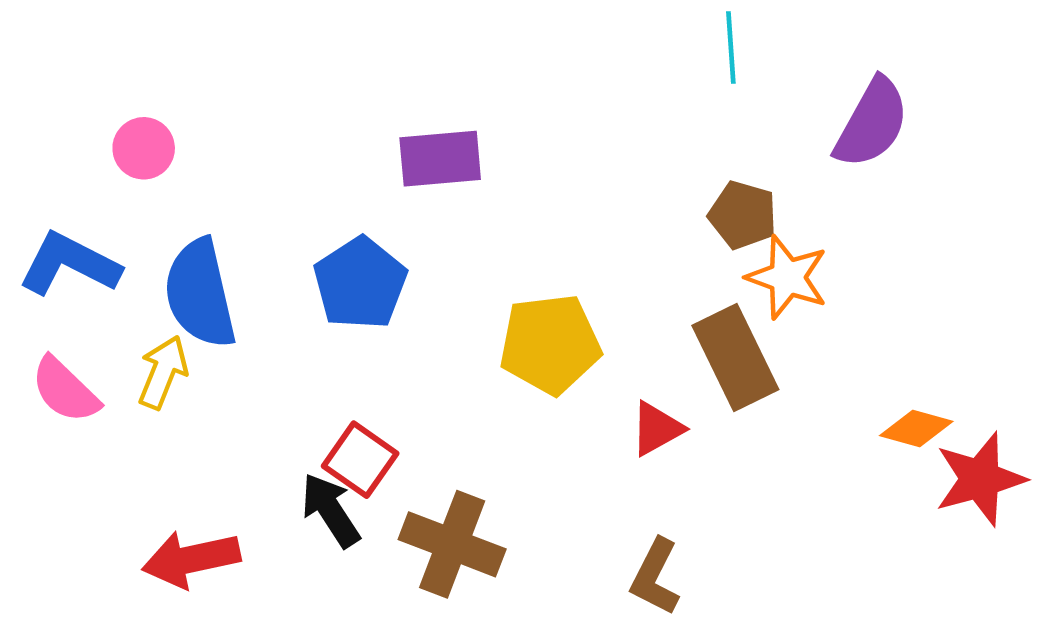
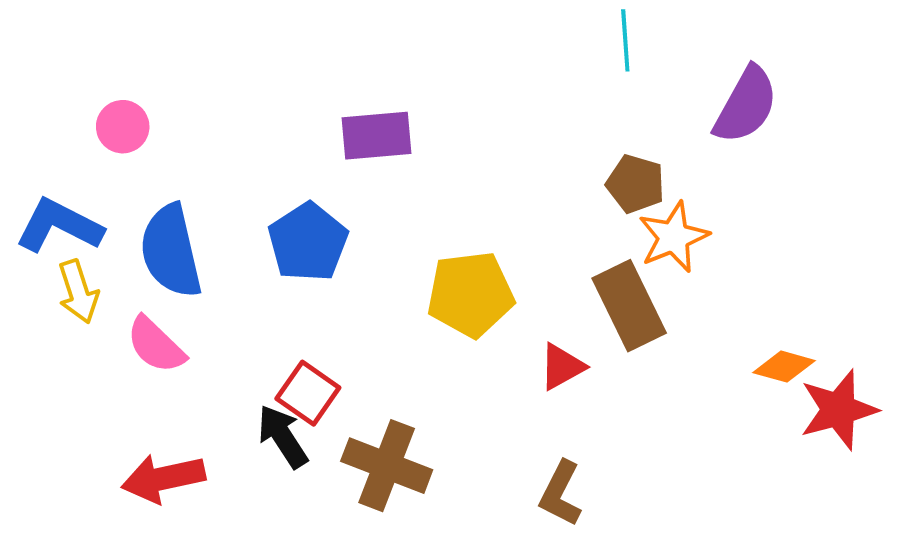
orange star: (787, 277) -> (674, 237), turned 30
yellow arrow: (163, 372) -> (78, 292), moved, turned 140
pink semicircle: (65, 390) -> (156, 345), moved

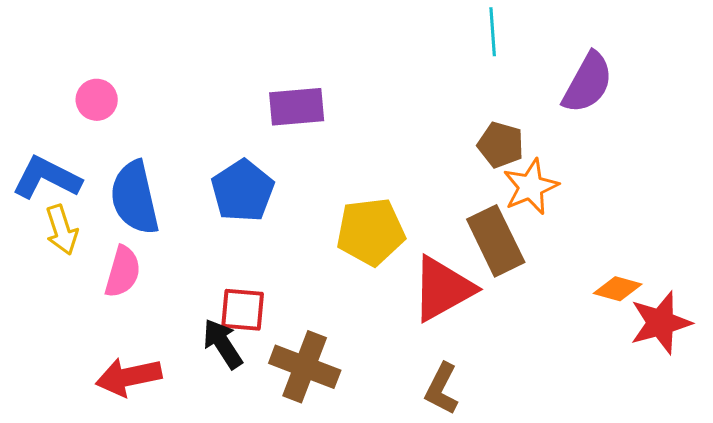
pink semicircle: (156, 345) -> (123, 272), turned -118
red triangle: (562, 367) -> (443, 289), size x1.8
red square: (308, 393) -> (243, 310), turned -30

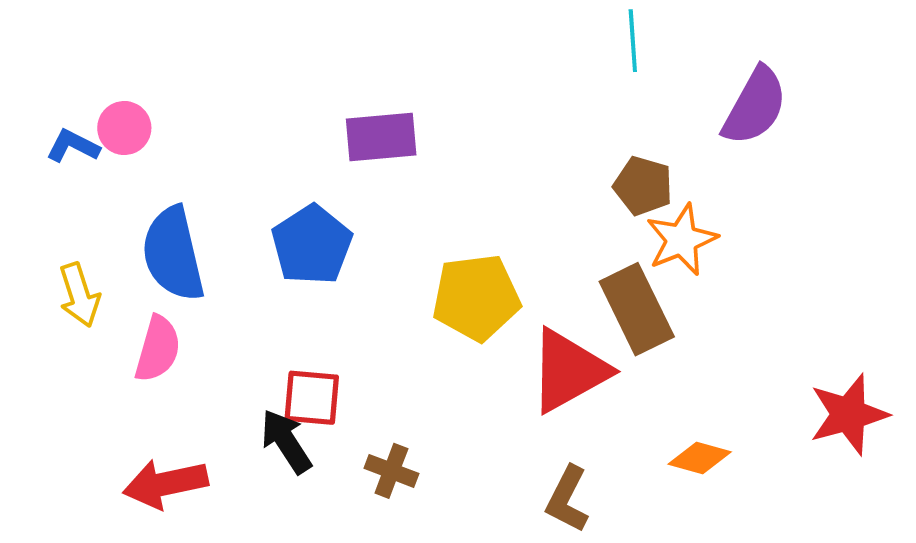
blue L-shape: (47, 178) -> (73, 146), moved, size x0.6
orange diamond: (618, 289) -> (700, 458), moved
brown cross: (305, 367) -> (391, 471), size x0.6

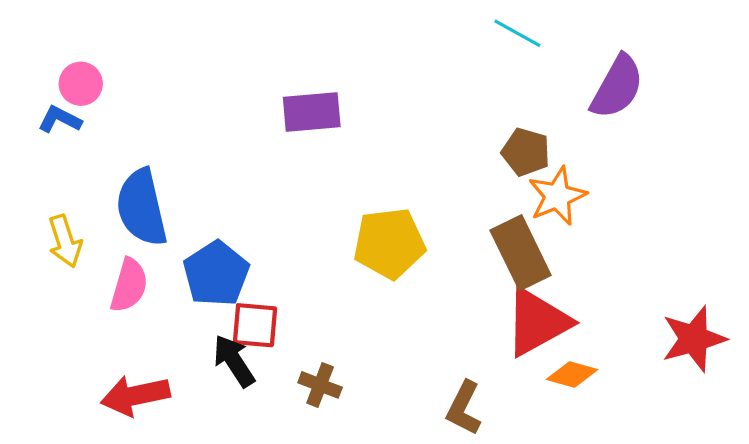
cyan line: (633, 41) -> (517, 33), turned -57
pink circle: (124, 128) -> (81, 84), moved
blue pentagon: (312, 245) -> (216, 274), moved
red triangle: (569, 371) -> (537, 322), moved

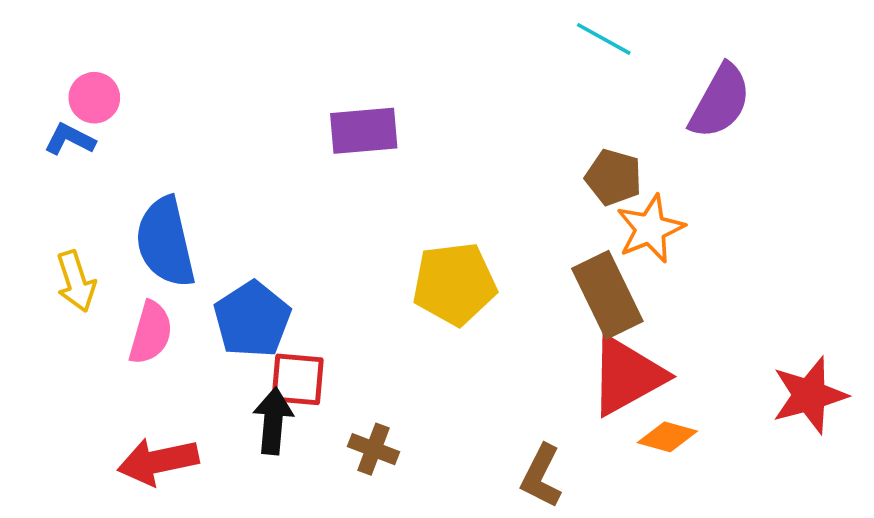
black arrow: (234, 361) -> (273, 421), turned 38

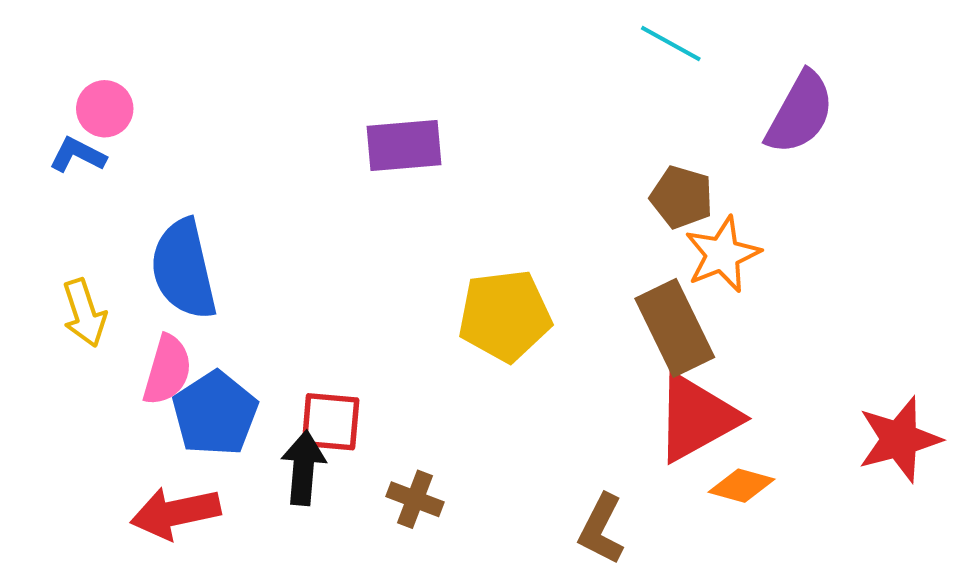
blue pentagon: (252, 319) -> (215, 414), moved

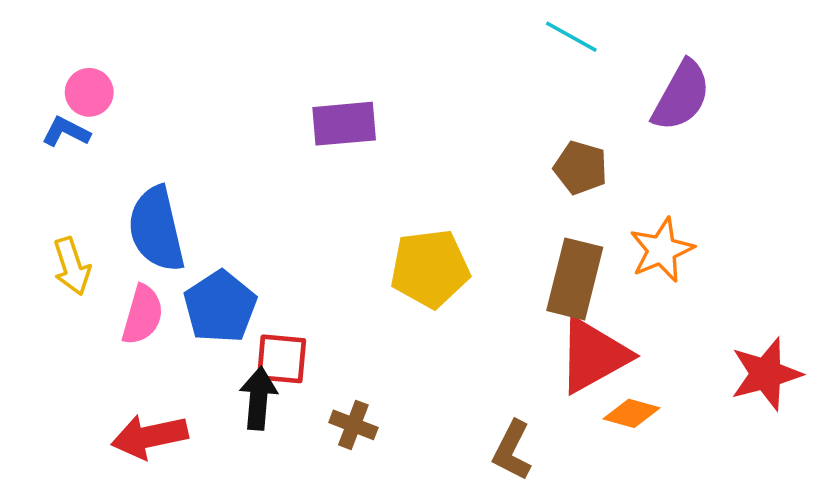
orange star: (722, 254) -> (662, 250), moved
brown rectangle: (675, 328) -> (575, 279), turned 40
blue pentagon: (215, 414) -> (220, 307), moved

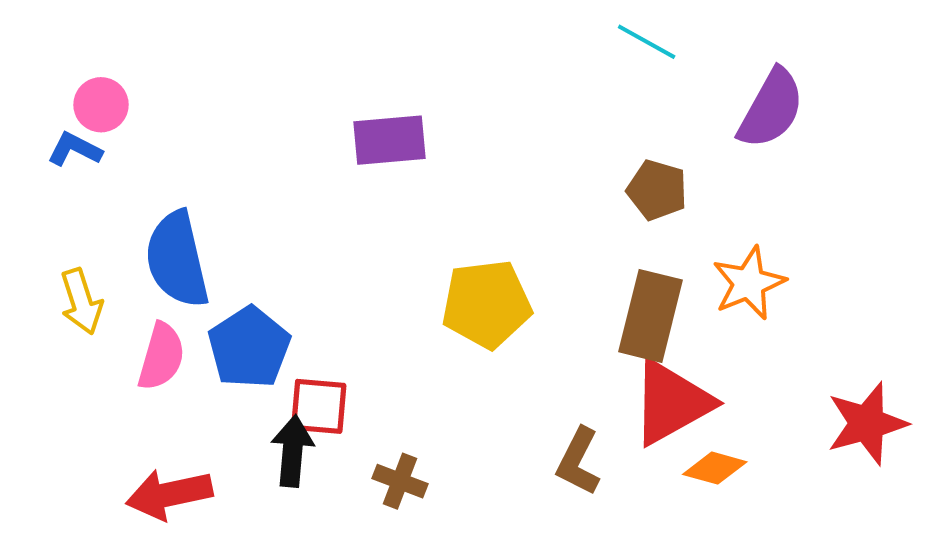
brown L-shape: (512, 450) -> (578, 461), moved

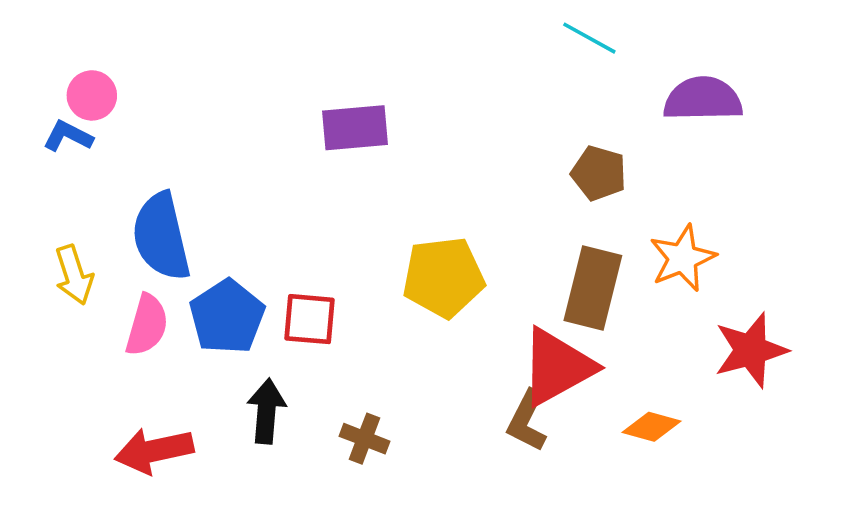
purple semicircle: (771, 109) -> (703, 99), turned -120
red triangle: (671, 402) -> (557, 367), moved
red square: (319, 406) -> (309, 319), moved
red star: (867, 423) -> (751, 350), moved

